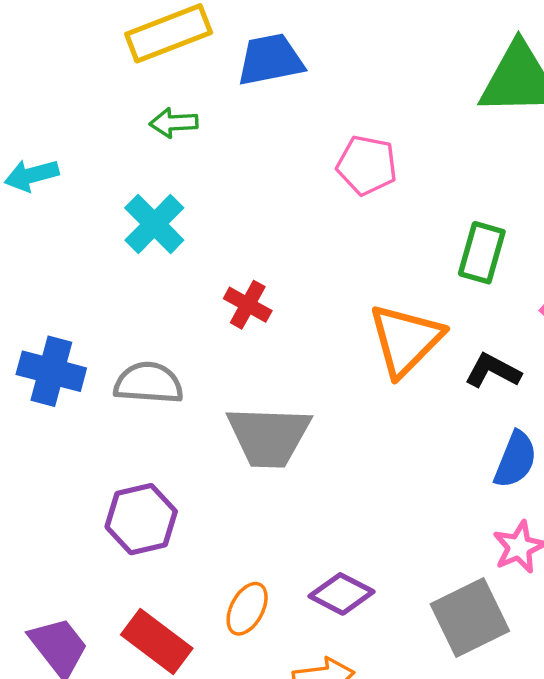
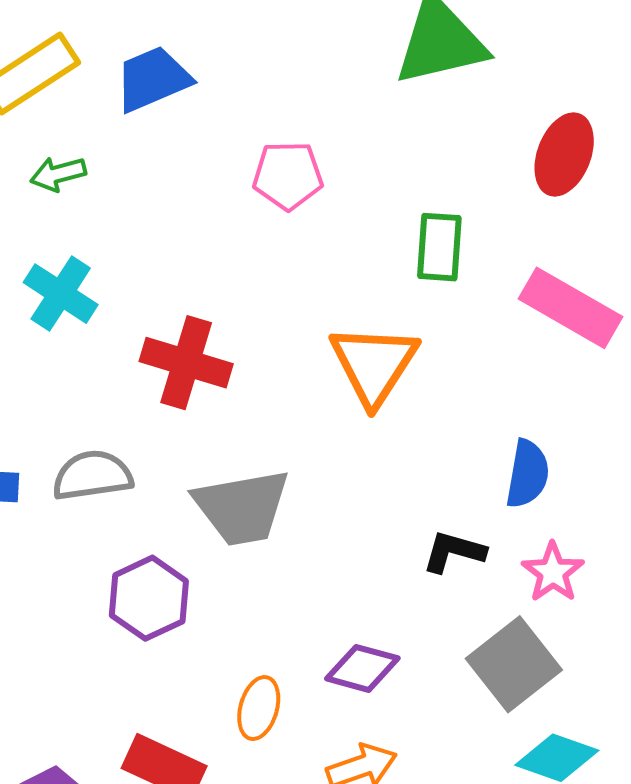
red cross: (248, 305) -> (186, 363), size x1.6
black L-shape: (493, 371) -> (454, 552), moved
purple hexagon: (141, 519) -> (149, 598), moved

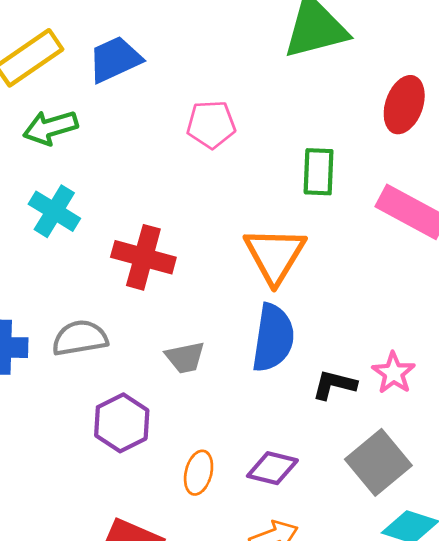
green arrow: (58, 174) -> (50, 128), size x1.4
blue semicircle: (528, 474) -> (273, 338), moved, size x1.4
gray trapezoid: (242, 507) -> (185, 358), size x0.6
pink star: (553, 572) -> (394, 373), moved
orange ellipse: (259, 708) -> (199, 473), moved

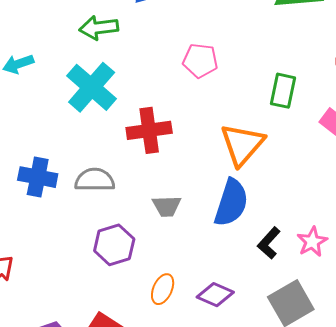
pink pentagon: (211, 124) -> (200, 60), moved
cyan cross: (54, 211) -> (92, 87), size x1.4
red cross: (143, 257) -> (149, 130), turned -33
black L-shape: (334, 385) -> (269, 243), turned -72

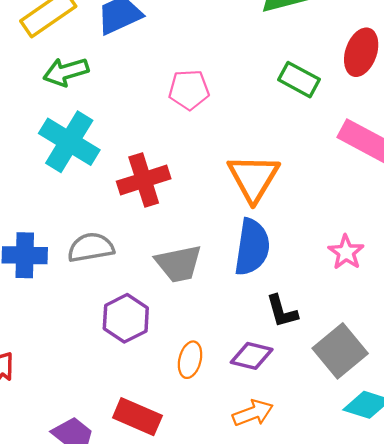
green rectangle: (283, 91) -> (299, 80), moved, turned -64
gray trapezoid: (167, 206) -> (179, 264), size x1.4
pink star: (312, 242) -> (346, 252), moved
black L-shape: (269, 243) -> (282, 311), moved, turned -48

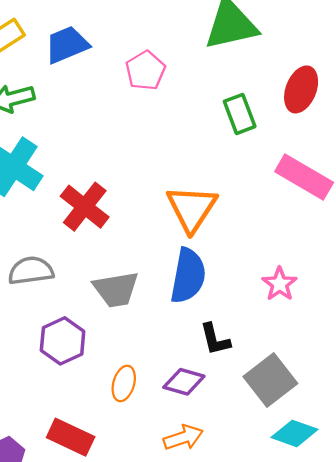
green rectangle: (299, 80) -> (240, 114), turned 39
pink pentagon: (189, 90) -> (145, 71), moved, turned -30
red cross: (144, 180) -> (85, 207), turned -36

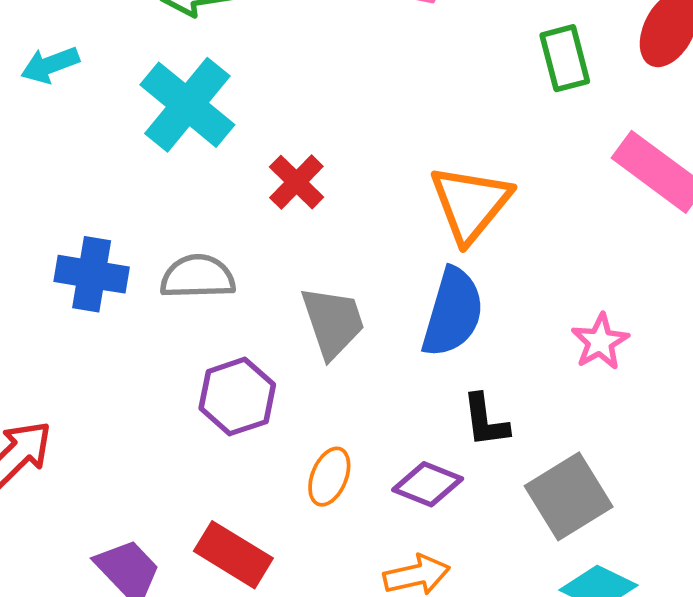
red cross: (85, 207) -> (296, 182), size x0.7
gray trapezoid: (116, 289) -> (333, 322), turned -105

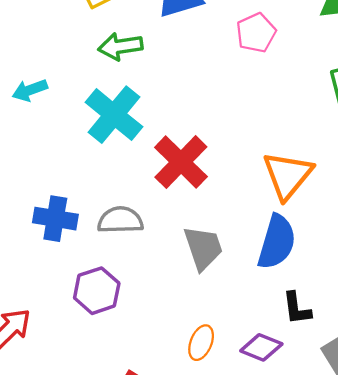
red cross: (296, 182) -> (181, 162), size x1.6
purple hexagon: (237, 397) -> (97, 291), moved

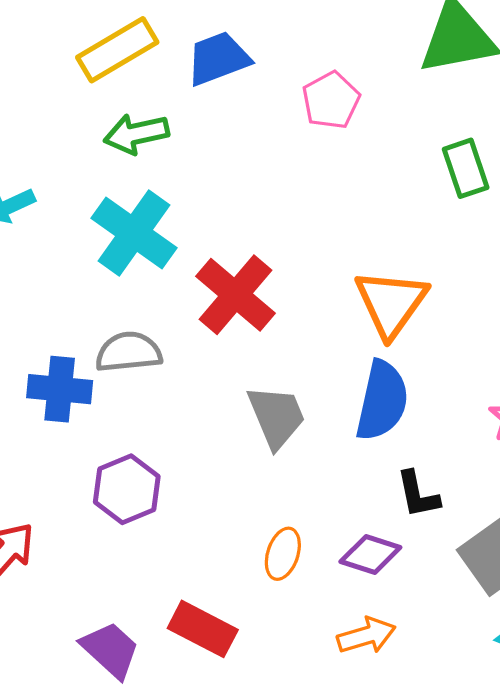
gray semicircle: (120, 220) -> (129, 352), moved

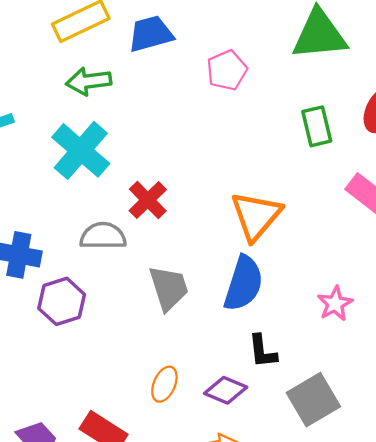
red cross: (236, 295) -> (148, 200), size x0.7
gray semicircle: (129, 352) -> (103, 236), moved
purple hexagon: (127, 489) -> (62, 301), moved

